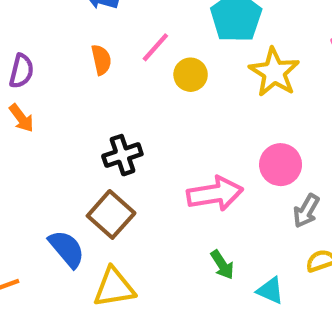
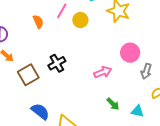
pink arrow: (215, 194) -> (103, 72), size x0.7
brown square: (111, 214) -> (28, 75), moved, turned 30

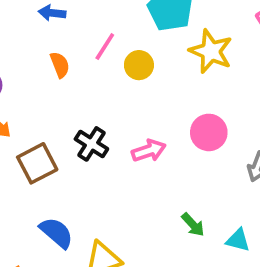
pink circle: (130, 53) -> (209, 132), moved
black cross: (57, 63) -> (91, 144), turned -30
pink arrow: (103, 72) -> (149, 151), moved

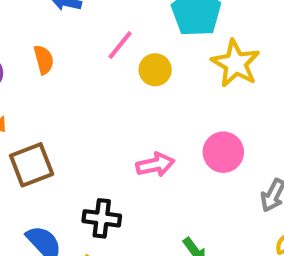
orange semicircle: (60, 65) -> (44, 60), moved
black cross: (91, 144) -> (102, 218), moved, turned -32

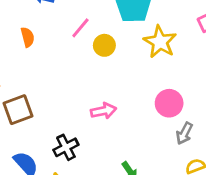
pink circle: (223, 152) -> (169, 103), moved
black cross: (102, 218) -> (66, 147), turned -35

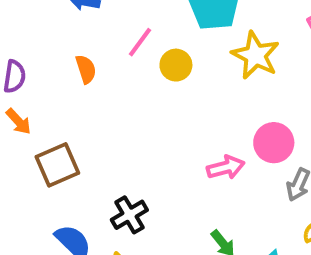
orange semicircle: (28, 37) -> (86, 69), moved
pink arrow: (103, 111) -> (226, 167), moved

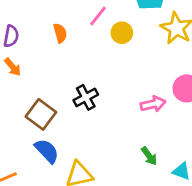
brown square: (57, 165) -> (41, 114), moved, turned -32
black cross: (129, 215) -> (86, 97), moved

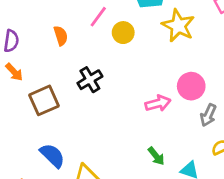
black cross: (86, 97) -> (90, 80), moved
brown square: (41, 114) -> (44, 100), moved, turned 32

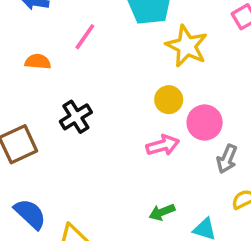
yellow circle: (123, 33) -> (169, 100), moved
orange semicircle: (61, 36) -> (38, 62), turned -66
green arrow: (156, 156) -> (162, 212), turned 108

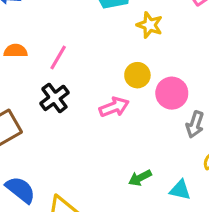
pink line: (85, 37) -> (58, 57), moved
yellow star: (187, 46) -> (150, 25), size x0.7
pink arrow: (163, 145) -> (114, 107), moved

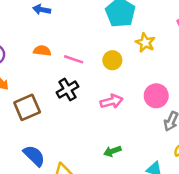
pink line: (58, 57) -> (74, 59), turned 72
yellow circle: (137, 75) -> (112, 60), moved
green arrow: (140, 178) -> (112, 151), moved

